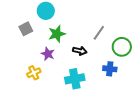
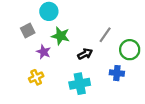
green star: (57, 34) -> (61, 36), turned 30
black arrow: (80, 51) -> (85, 54), turned -40
purple star: (48, 54) -> (44, 52), moved

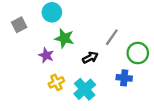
gray square: (28, 31) -> (19, 25), moved
yellow cross: (36, 77) -> (56, 82), moved
cyan cross: (80, 84) -> (85, 89), turned -30

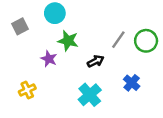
green circle: (138, 53) -> (146, 41), moved
blue cross: (124, 78) -> (132, 83), turned 35
yellow cross: (56, 82) -> (27, 90), moved

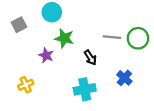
gray line: (118, 40) -> (112, 37), turned 60
black arrow: (96, 61) -> (90, 58), turned 84
cyan cross: (90, 95) -> (85, 89), turned 30

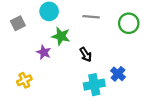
gray line: (112, 37) -> (91, 17), moved
green circle: (138, 38) -> (129, 23), moved
cyan cross: (85, 89) -> (94, 85), moved

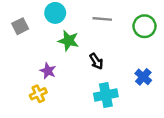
purple star: (44, 52) -> (48, 71), moved
blue cross: (118, 74) -> (143, 77), moved
yellow cross: (24, 80) -> (38, 94), moved

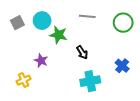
cyan circle: (55, 13) -> (42, 21), moved
yellow cross: (38, 94) -> (24, 80), moved

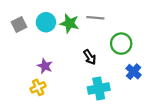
green circle: (123, 23) -> (121, 44), moved
green star: (58, 35) -> (70, 23), moved
yellow cross: (24, 80) -> (38, 87), moved

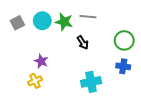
green circle: (121, 44) -> (124, 40), moved
black arrow: (90, 57) -> (83, 43), moved
blue cross: (134, 72) -> (123, 66), turned -32

